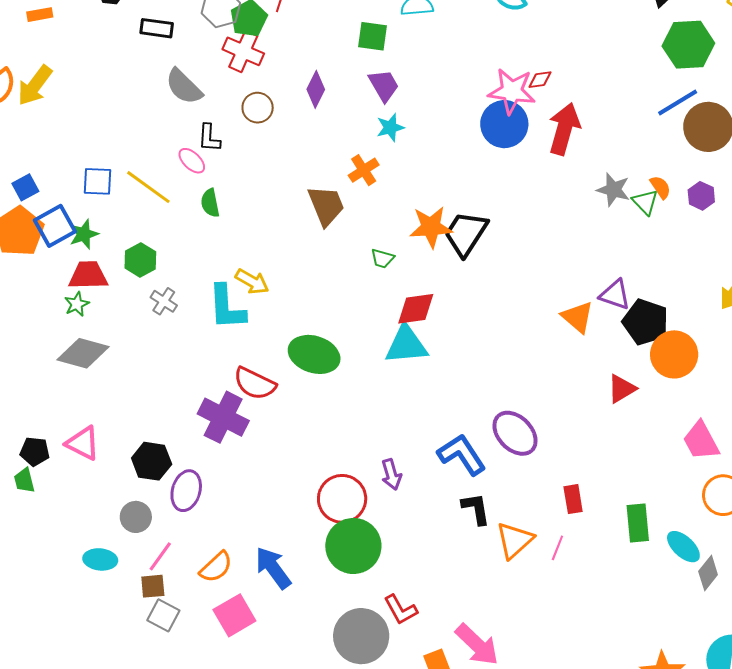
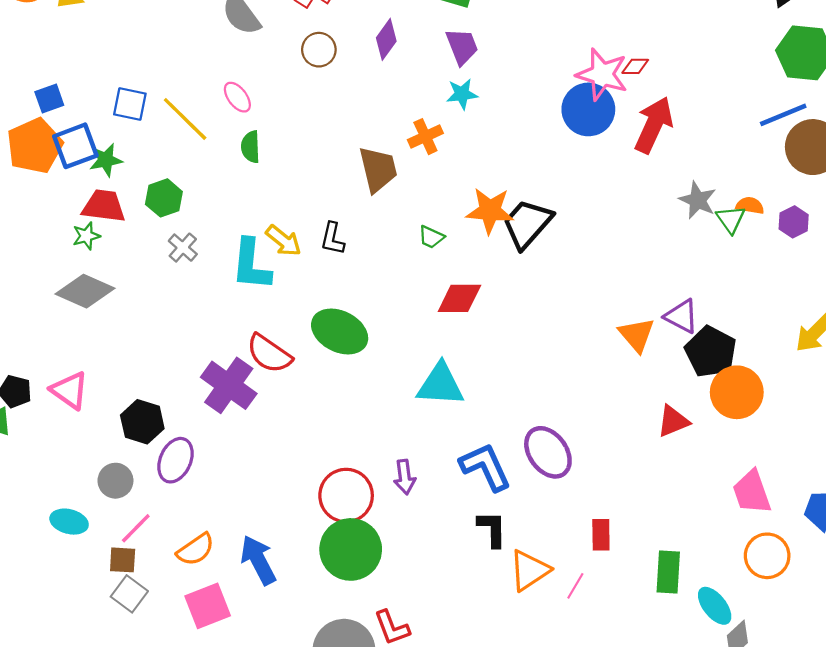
black L-shape: (209, 138) -> (333, 239), moved
orange semicircle: (660, 187) -> (750, 206), turned -55
cyan triangle: (406, 345) -> (440, 385), moved

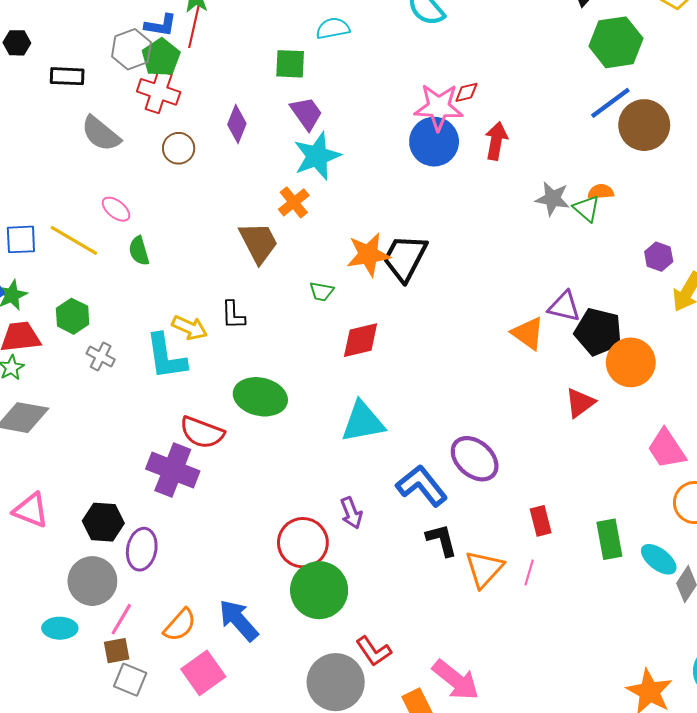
cyan star: (462, 94) -> (317, 156), size x1.6
red arrow: (654, 125) -> (496, 141), size x0.7
purple hexagon: (794, 222) -> (659, 257), moved
gray circle: (115, 481) -> (92, 581), size x1.5

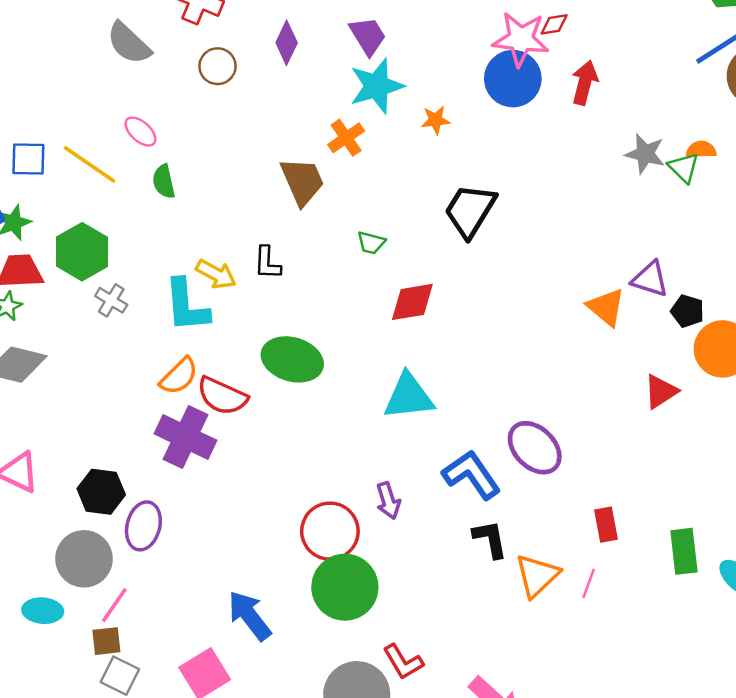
orange star: (368, 255) -> (436, 120), moved, size x0.6
green hexagon: (73, 316) -> (82, 252), size x1.4
black pentagon: (598, 332) -> (687, 311), size x0.6
orange semicircle: (180, 625) -> (179, 376), moved

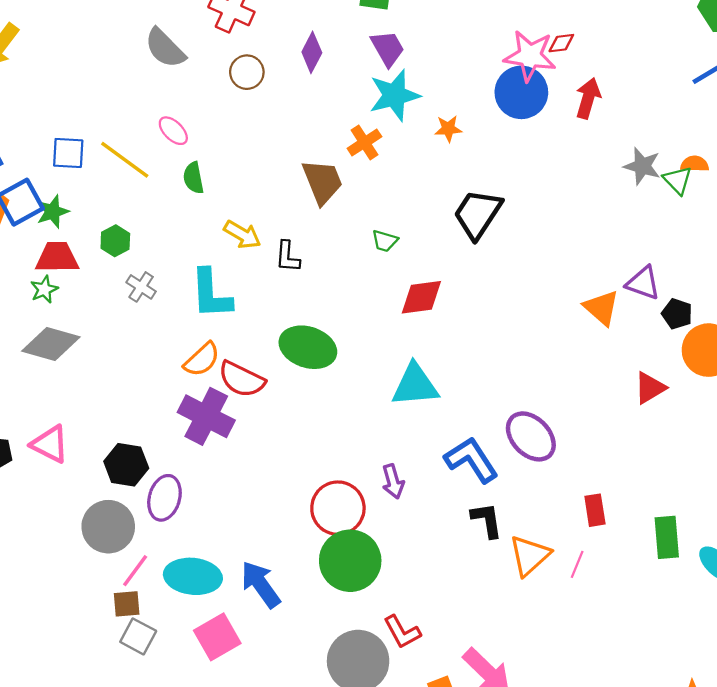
green hexagon: (82, 252) -> (115, 241), size x0.6
yellow arrow: (216, 274) -> (242, 235), moved
cyan ellipse: (43, 611) -> (193, 576), moved, size x1.5

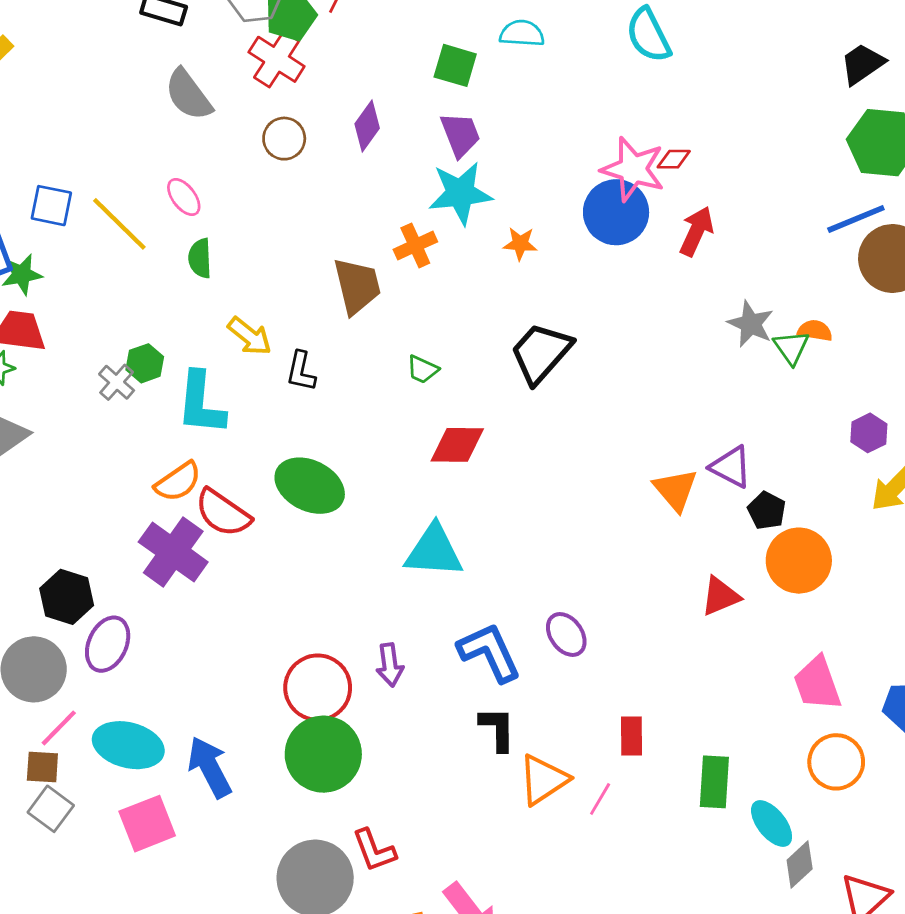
green hexagon: (115, 241) -> (145, 363), moved
purple ellipse: (531, 436) -> (566, 634), size x0.7

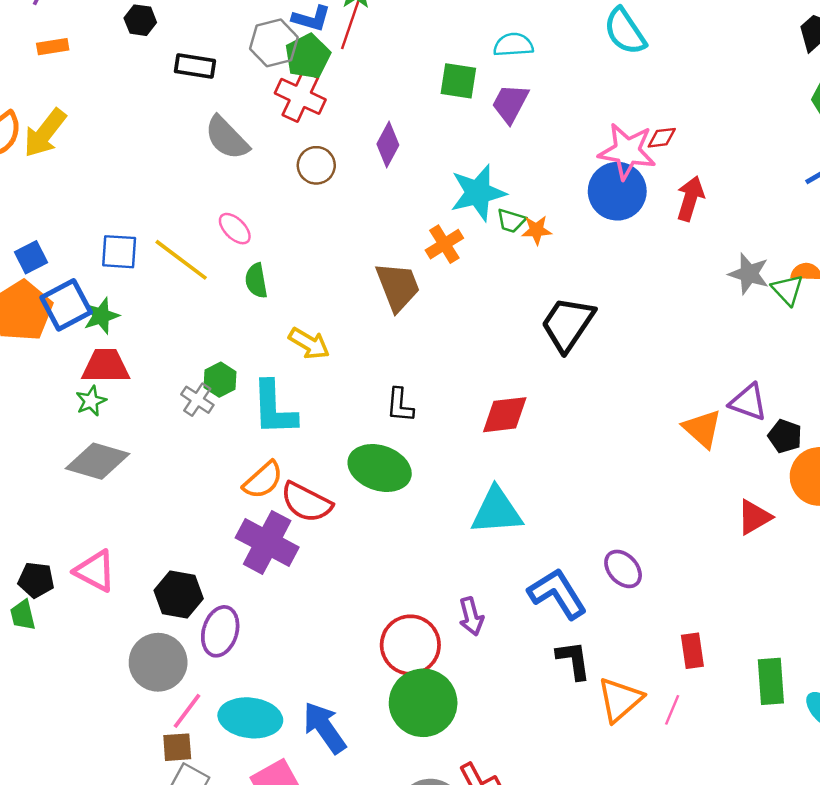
purple trapezoid: (460, 135) -> (510, 103), moved, turned -123
green trapezoid: (423, 369) -> (511, 221), moved
black L-shape: (301, 371) -> (400, 405), moved

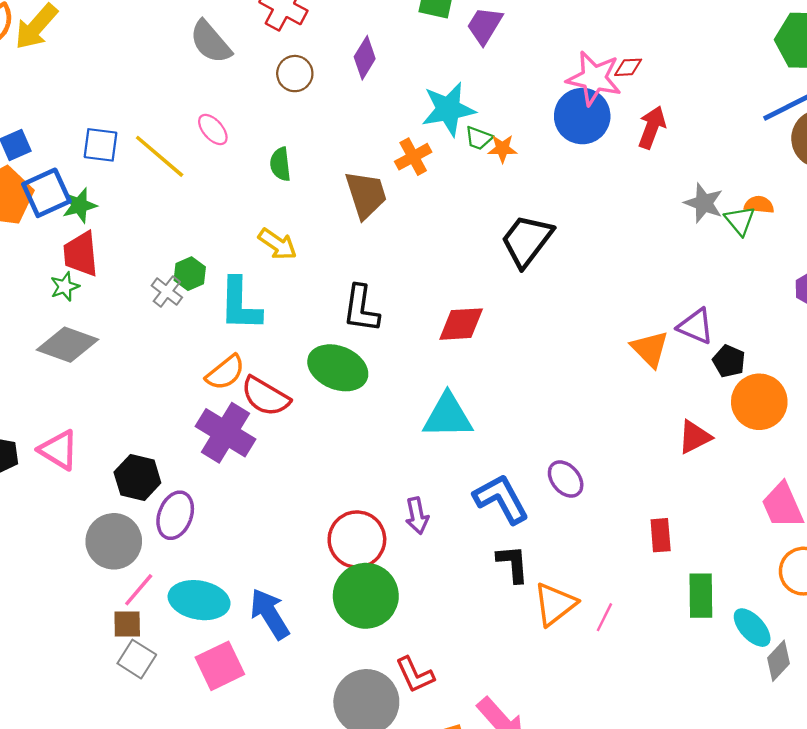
green semicircle: (256, 281) -> (280, 164), moved
red trapezoid: (106, 366) -> (81, 254), turned -99
black L-shape: (400, 405) -> (361, 309), size x1.4
red rectangle: (692, 651) -> (661, 535), moved

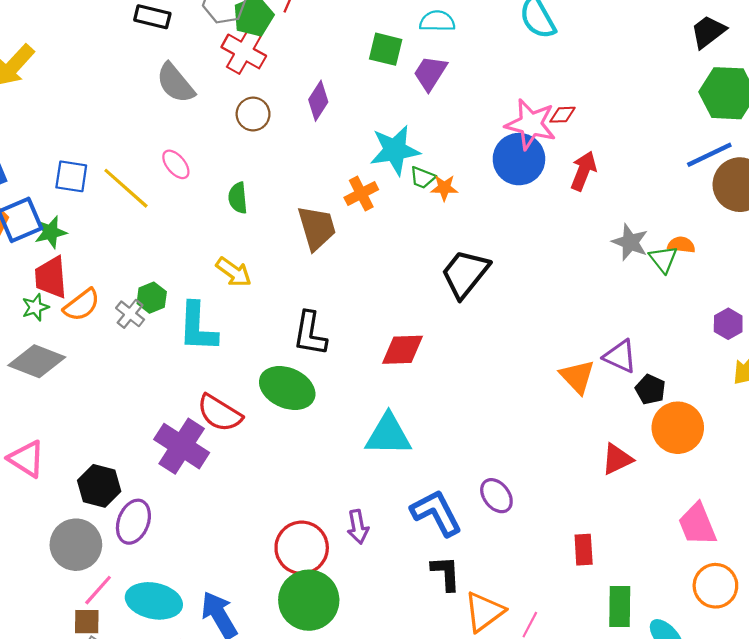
orange semicircle: (225, 373) -> (82, 305), moved

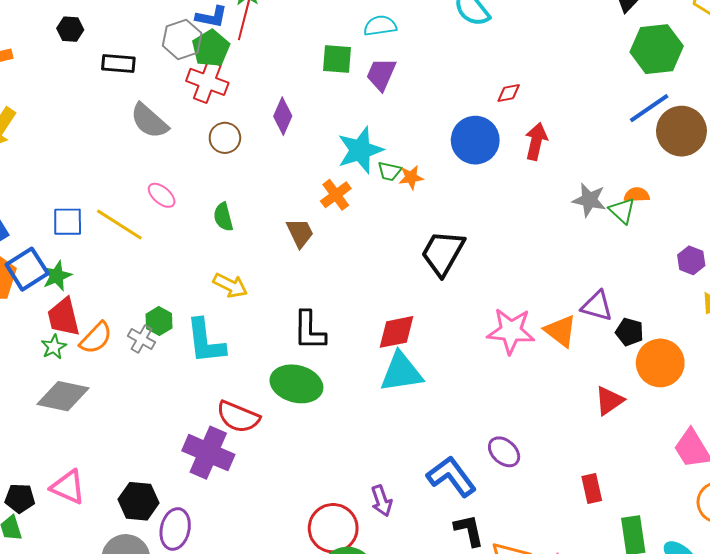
pink star: (531, 124) -> (511, 331), moved
brown trapezoid: (317, 228) -> (300, 233), size x0.7
cyan triangle: (388, 435) -> (401, 372), moved

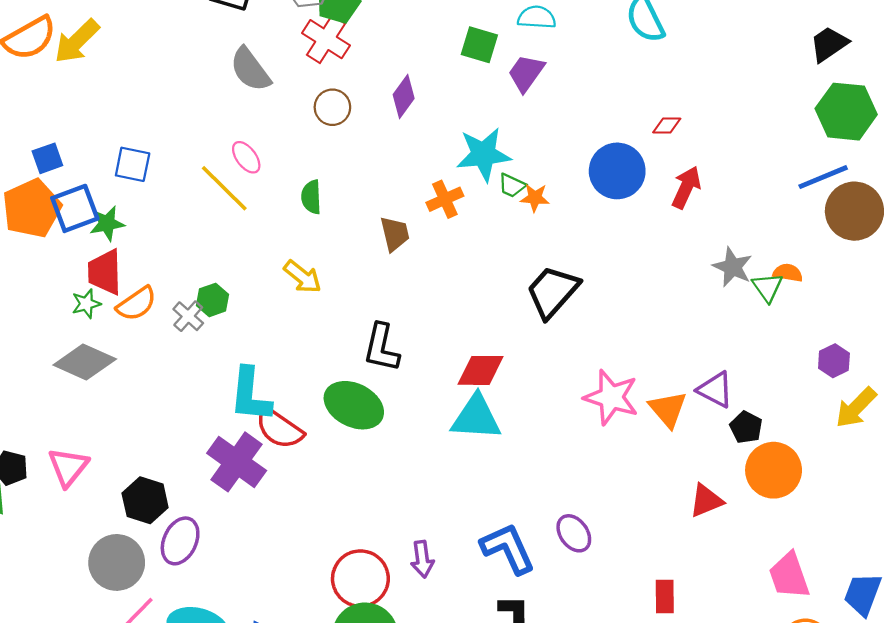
yellow line: (119, 224) -> (224, 188), moved
cyan L-shape: (205, 341) -> (250, 395), moved
pink triangle: (68, 487) -> (68, 467), turned 33

